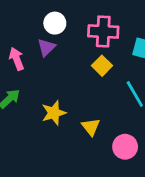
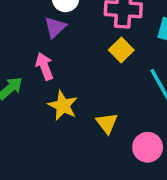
pink arrow: (17, 59) -> (44, 66), moved
yellow star: (54, 113) -> (63, 106), turned -30

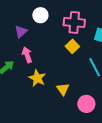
purple triangle: (55, 27) -> (21, 32), moved

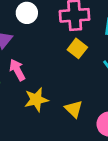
yellow star: (37, 78) -> (36, 100), turned -30

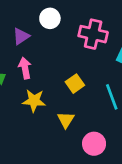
yellow square: (77, 48) -> (75, 84), moved

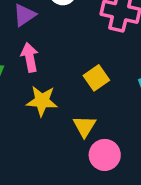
pink circle: (94, 144) -> (105, 155), moved

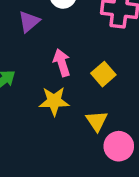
pink arrow: (30, 57) -> (62, 63), moved

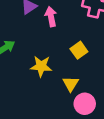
pink arrow: (62, 63) -> (51, 17), moved

